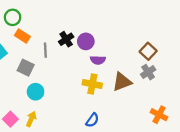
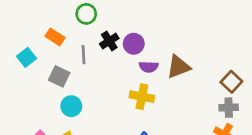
green circle: (13, 17) -> (86, 14), moved
brown square: (148, 51) -> (231, 82), moved
gray cross: (148, 72) -> (229, 108), moved, turned 32
brown triangle: (122, 82) -> (178, 67), moved

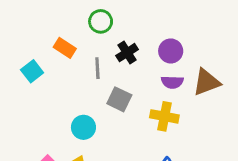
purple circle: (134, 44) -> (171, 51), moved
gray square: (59, 76) -> (119, 99), moved

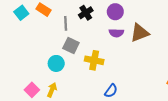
cyan square: (32, 71) -> (21, 13), moved
gray square: (119, 99) -> (71, 46), moved
yellow cross: (164, 116) -> (94, 60), moved

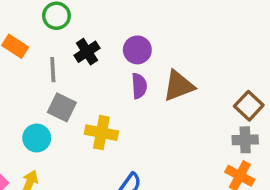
purple semicircle: (116, 33) -> (139, 86), turned -96

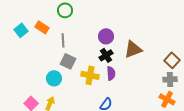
purple circle: (137, 50) -> (106, 36), moved
black cross: (87, 52) -> (106, 55), moved
purple semicircle: (139, 86) -> (111, 73), moved

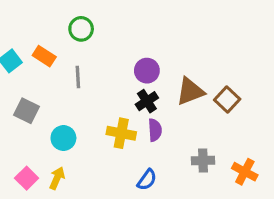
brown square: (172, 60) -> (227, 100), moved
gray square: (68, 61) -> (27, 111), moved
gray cross: (170, 79) -> (203, 160), moved

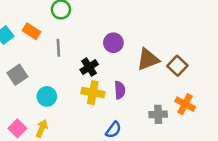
black cross: (147, 101) -> (89, 67), moved
gray square: (27, 111) -> (17, 75), turned 30
orange cross: (245, 172) -> (185, 104), moved

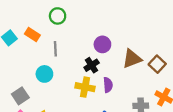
black cross: (89, 67) -> (92, 65), moved
gray square: (17, 75) -> (20, 96), moved
cyan circle: (47, 96) -> (44, 74), moved

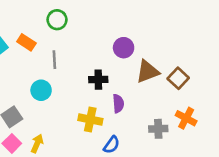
purple circle: (102, 44) -> (124, 48), moved
black cross: (92, 65) -> (98, 80), turned 32
yellow cross: (85, 87) -> (90, 120), moved

